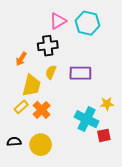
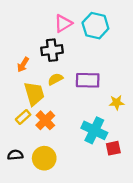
yellow semicircle: (51, 72) -> (55, 79), turned 40
yellow trapezoid: (31, 85) -> (34, 94), turned -30
yellow star: (107, 104) -> (117, 103), moved

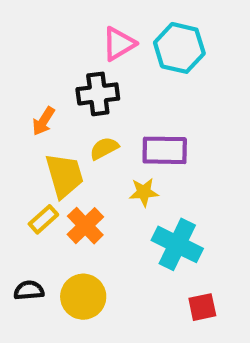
yellow star: (117, 103) -> (144, 192), moved
red square: (113, 148) -> (202, 307), moved

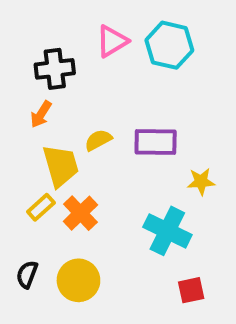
black cross: (98, 94) -> (55, 69), moved
yellow star: (144, 192) -> (201, 182), moved
black semicircle: (29, 290) -> (27, 274), turned -64

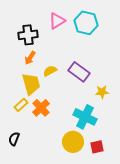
orange arrow: (41, 114) -> (30, 58), moved
purple rectangle: (156, 142) -> (79, 72), turned 35
yellow circle: (78, 280) -> (73, 142), moved

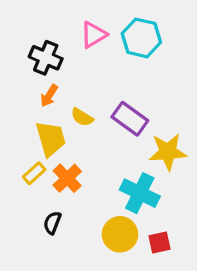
black cross: (28, 35) -> (46, 58), turned 30
yellow semicircle: (50, 71) -> (82, 117), turned -120
yellow star: (102, 92) -> (168, 152), size x1.6
black semicircle: (14, 139) -> (52, 223), moved

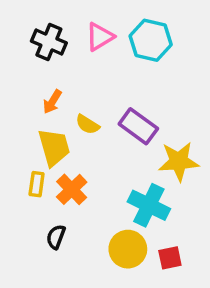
black cross: (46, 58) -> (49, 42), moved
yellow rectangle: (34, 173) -> (37, 184), turned -40

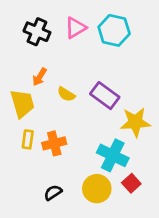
yellow trapezoid: (54, 147) -> (22, 104), moved
orange cross: (72, 189) -> (54, 143), turned 30
black semicircle: (56, 237) -> (53, 193), moved, turned 36
red square: (170, 258) -> (131, 183), moved, turned -30

